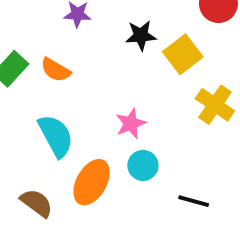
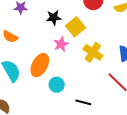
pink star: (131, 123) -> (61, 44), moved
orange ellipse: (92, 182) -> (40, 65), moved

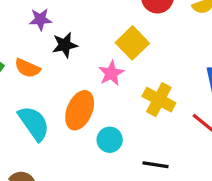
black star: (54, 18) -> (65, 45), moved
yellow cross: (93, 52) -> (159, 100), moved

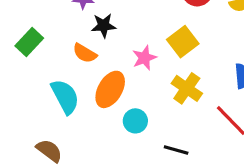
yellow square: (132, 43) -> (183, 42), moved
orange semicircle: (27, 68) -> (85, 53), moved

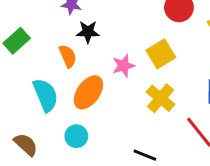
orange semicircle: (85, 53) -> (68, 56), turned -150
cyan circle: (135, 121) -> (76, 136), moved

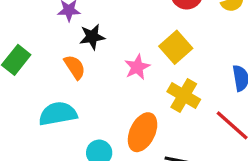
orange ellipse: (88, 92) -> (143, 132), moved
cyan semicircle: (45, 95) -> (58, 114), turned -68

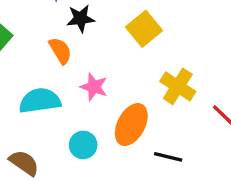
yellow square: (176, 47) -> (144, 29), moved
pink star: (137, 67) -> (94, 87), moved, turned -30

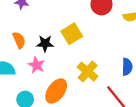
black star: (81, 18) -> (45, 43), moved

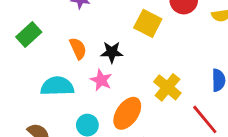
yellow square: (72, 34) -> (148, 23), moved, turned -30

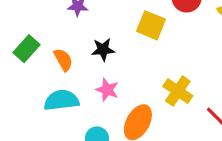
orange semicircle: (78, 48) -> (63, 60), moved
black star: (112, 52) -> (103, 50), moved

